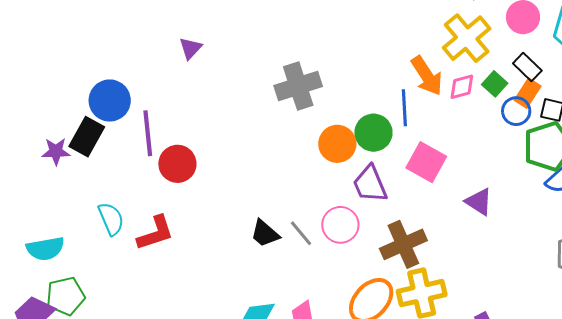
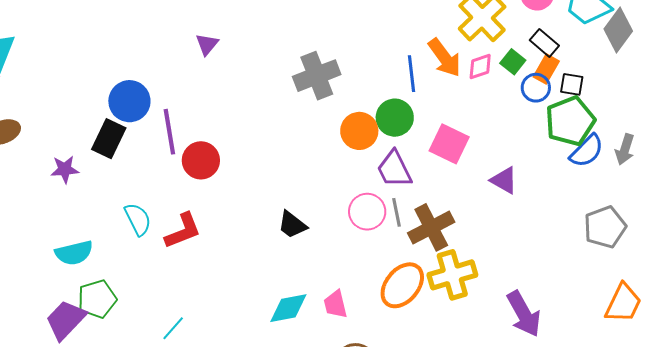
blue line: (404, 108) -> (411, 74), moved
purple star: (56, 151) -> (65, 169), moved
gray line: (301, 233) -> (397, 212), moved, turned 32

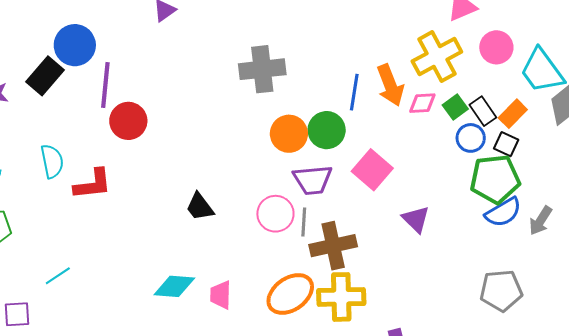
black rectangle: (544, 43) -> (483, 111), moved
orange rectangle: (546, 69) -> (513, 114), moved
purple trapezoid: (394, 169) -> (313, 180), turned -84

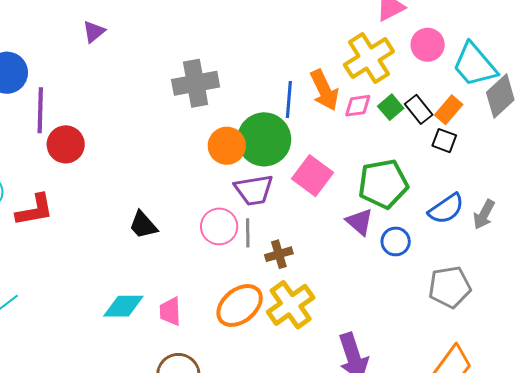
green circle: (327, 130) -> (264, 139), size x1.4
blue circle: (471, 138) -> (396, 241), moved
green pentagon: (495, 179) -> (383, 184), moved
brown cross: (333, 246) -> (279, 254), size x0.6
yellow cross: (341, 297) -> (291, 305), turned -30

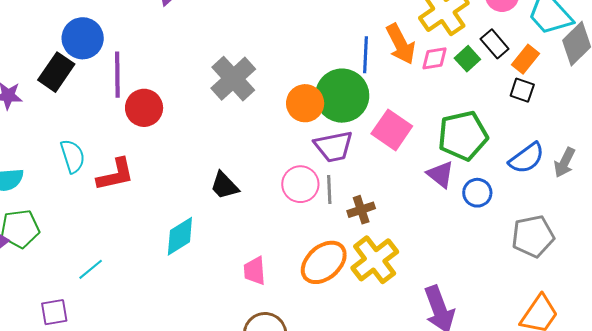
gray cross: (196, 83) -> (233, 79), moved, turned -30
black rectangle: (419, 109) -> (495, 44), moved
cyan diamond: (123, 306) -> (180, 236), moved, turned -30

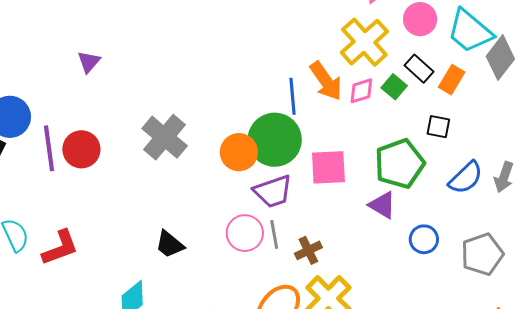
black square: (522, 90) -> (438, 127), moved
red circle: (144, 108) -> (81, 149), moved
pink square: (392, 130) -> (328, 167), turned -30
blue circle: (477, 193) -> (424, 239), moved

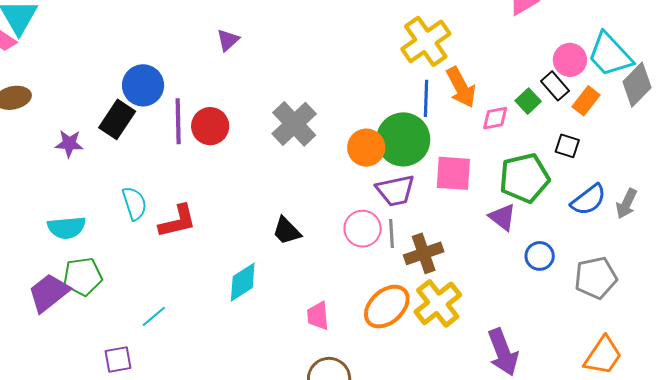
pink circle: (420, 19) -> (570, 60), moved
yellow cross: (364, 42) -> (426, 41), moved
pink diamond: (361, 91) -> (495, 118), moved
brown cross: (308, 250) -> (424, 253), size x1.4

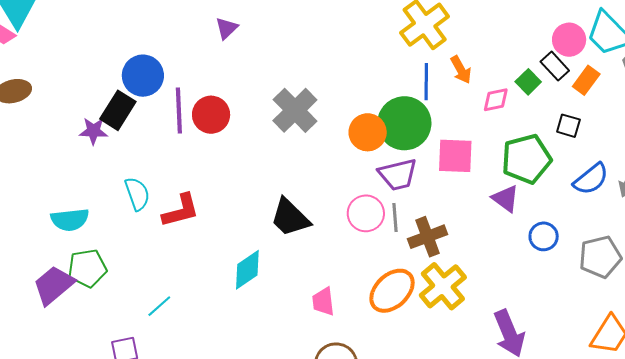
orange arrow: (461, 87) -> (461, 70), size x0.7
purple star: (69, 144) -> (93, 131), moved
black trapezoid: (287, 231) -> (290, 218), size x1.4

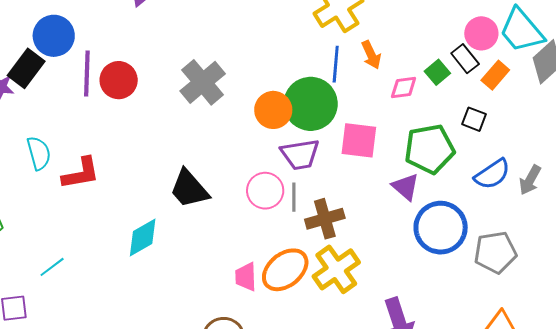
blue circle: (544, 236) -> (441, 228), size x1.8
pink trapezoid: (323, 302) -> (246, 277), moved

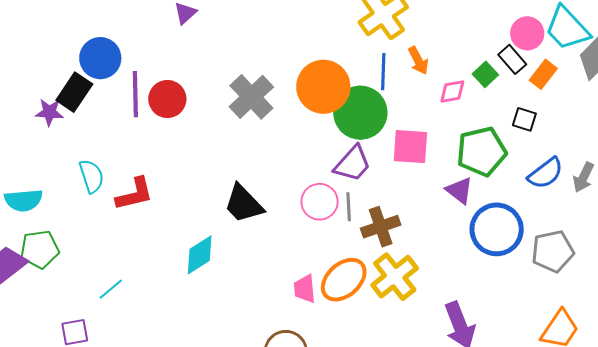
orange circle: (273, 110) -> (323, 87), moved, size x1.4
purple trapezoid: (300, 154) -> (352, 164), turned -36

